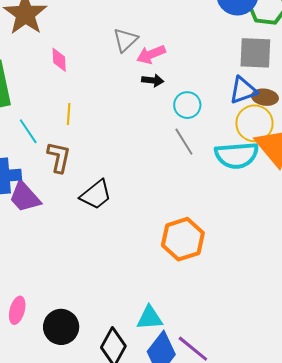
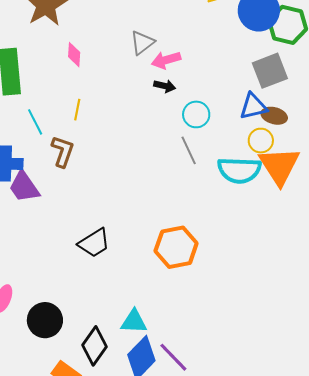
gray square: (255, 53) -> (270, 71), turned -30
yellow circle: (254, 123) -> (261, 141), size x0.7
black trapezoid: (96, 195) -> (94, 243), moved

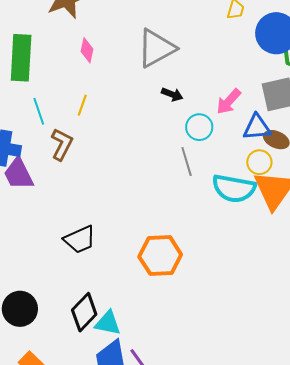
gray triangle: (142, 43) -> (156, 48), size x1.6
pink arrow: (166, 60) -> (229, 102), moved, turned -40
black diamond: (95, 346) -> (84, 312), moved

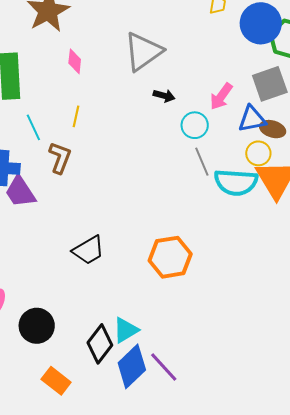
gray line: (187, 162) -> (202, 162), moved
black diamond: (84, 312) -> (100, 344), moved
cyan triangle: (108, 323) -> (126, 330), turned -36

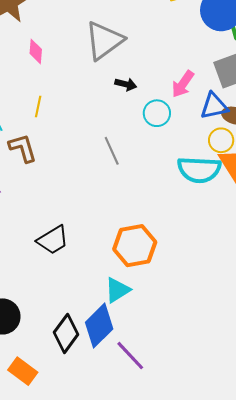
brown L-shape: (60, 158) -> (23, 148), turned -36
gray line: (202, 162) -> (112, 151), moved
cyan triangle: (126, 330) -> (117, 290), moved
blue diamond: (132, 366) -> (99, 326), moved

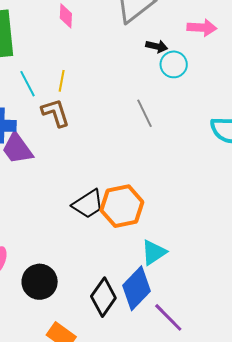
pink arrow: (183, 84) -> (202, 28), moved, turned -120
yellow line: (38, 107) -> (62, 81), moved
cyan circle: (157, 113) -> (174, 64), moved
orange hexagon: (135, 246) -> (122, 206), moved

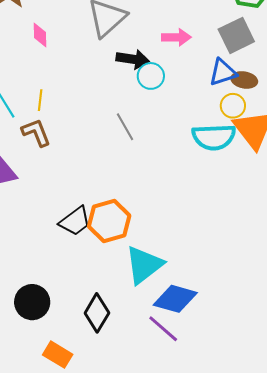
black arrow: (157, 46) -> (133, 59), size x1.5
cyan triangle: (154, 252) -> (144, 265), size x1.5
blue diamond: (136, 288) -> (175, 299), moved, turned 66

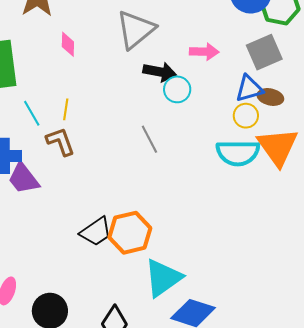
yellow circle: (233, 106) -> (246, 116), moved

